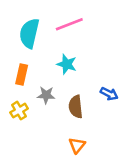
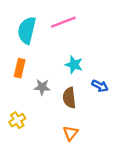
cyan star: (67, 64) -> (74, 65), moved
yellow cross: (19, 111) -> (17, 120), moved

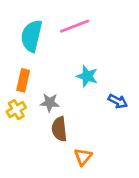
brown semicircle: (69, 98) -> (59, 129), moved
yellow cross: (17, 120) -> (16, 110), moved

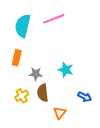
cyan star: (87, 76) -> (66, 70), moved
blue arrow: (118, 101) -> (85, 97), moved
yellow cross: (16, 110) -> (22, 96), moved

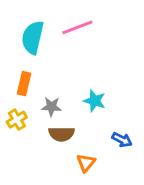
brown semicircle: (43, 93) -> (61, 134), turned -84
yellow cross: (22, 96) -> (17, 120), moved

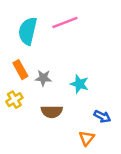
orange rectangle: (24, 84) -> (20, 70), turned -42
gray star: (51, 107) -> (43, 78), moved
orange triangle: (86, 163) -> (87, 138), moved

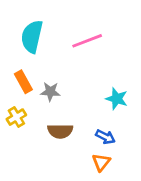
pink line: (65, 23) -> (87, 41), moved
cyan star: (79, 84) -> (117, 99), moved
blue arrow: (102, 116) -> (105, 137), moved

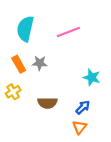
gray star: (50, 92) -> (40, 63), moved
blue arrow: (105, 137) -> (83, 107), turned -72

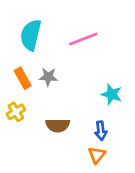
blue arrow: (83, 107) -> (101, 131), turned 128

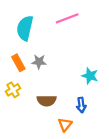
pink line: (83, 39) -> (67, 18), moved
orange triangle: (97, 155) -> (65, 125), moved

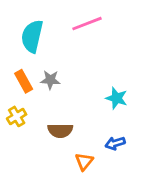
blue arrow: (81, 105) -> (115, 143), moved, turned 80

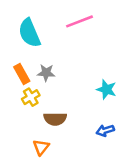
cyan semicircle: (32, 36) -> (29, 33), turned -36
yellow cross: (17, 116) -> (31, 97), moved
orange triangle: (84, 161) -> (41, 147), moved

